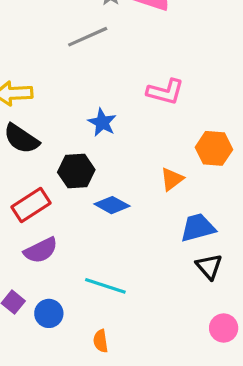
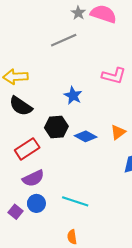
blue diamond: (112, 205) -> (86, 136), moved
blue circle: (49, 313) -> (36, 203), moved

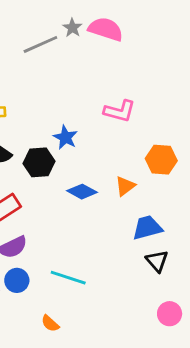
gray line: (64, 40) -> (40, 44), moved
black hexagon: (56, 127) -> (39, 162), moved
orange semicircle: (72, 237) -> (50, 323), moved, turned -40

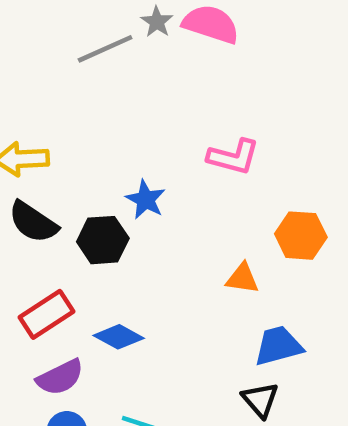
orange triangle: (125, 186) -> (242, 278), turned 45
blue diamond: (82, 192) -> (119, 337), moved
black triangle: (157, 261) -> (260, 400), moved

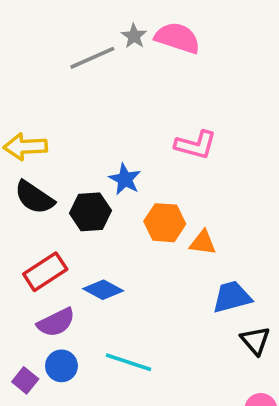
orange hexagon: (301, 236) -> (165, 223), moved
black triangle: (260, 400) -> (255, 341), moved

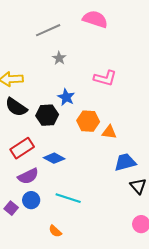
gray star: (134, 36) -> (59, 58), moved

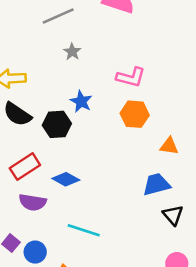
orange hexagon: (88, 121) -> (135, 114), moved
orange triangle: (109, 132) -> (169, 146), moved
purple semicircle: (28, 176) -> (33, 202), turned 35
blue circle: (31, 200) -> (35, 252), moved

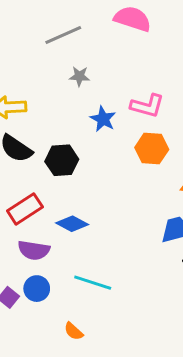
gray star: (72, 52) -> (79, 76), turned -30
blue star: (81, 101) -> (103, 119), moved
blue circle: (35, 252) -> (37, 289), moved

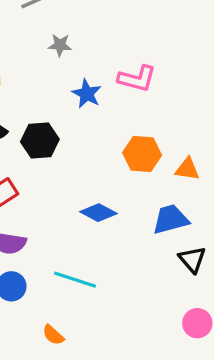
orange hexagon: (152, 149) -> (142, 154), moved
blue diamond: (72, 224) -> (98, 213), moved

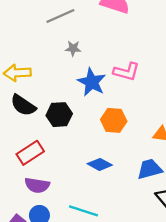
blue star: (87, 94) -> (92, 82), size x1.4
orange hexagon: (142, 154) -> (114, 120), moved

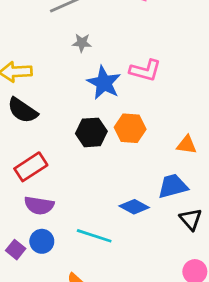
black hexagon: (59, 115) -> (91, 132), moved
blue diamond: (100, 164) -> (134, 207), moved

